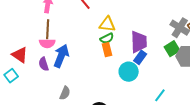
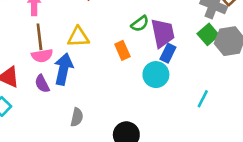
yellow triangle: (107, 24) -> (78, 37), moved
green semicircle: (107, 38) -> (140, 24), moved

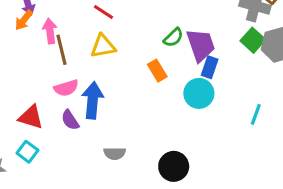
brown line: (39, 37) -> (62, 50), moved
yellow triangle: (78, 37) -> (103, 46), moved
gray semicircle: (77, 117) -> (115, 153), turned 84

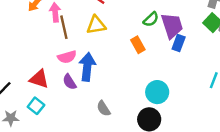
cyan circle: (199, 93) -> (157, 92), moved
gray semicircle: (115, 153) -> (104, 108), turned 56

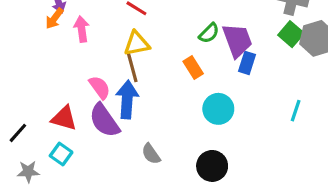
brown line: (64, 27) -> (132, 67), moved
pink semicircle: (67, 57) -> (100, 87), turned -108
purple semicircle: (70, 82) -> (104, 120), size x1.6
cyan circle: (157, 92) -> (218, 109), moved

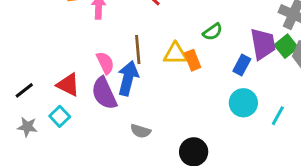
purple trapezoid: (237, 40) -> (263, 44), moved
yellow triangle: (137, 44) -> (175, 54), moved
cyan circle: (218, 109) -> (243, 103), moved
gray semicircle: (151, 154) -> (141, 131), turned -48

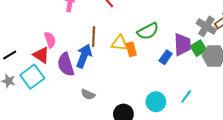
green semicircle: (213, 32) -> (148, 31), size x1.5
pink semicircle: (105, 63) -> (50, 40), moved
cyan circle: (243, 103) -> (156, 102), moved
cyan square: (60, 116) -> (32, 77), size x1.6

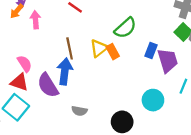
yellow triangle: (120, 43) -> (99, 48), turned -30
purple trapezoid: (182, 44) -> (168, 60), moved

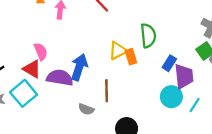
green semicircle: (125, 28) -> (148, 36), turned -65
brown line: (70, 48) -> (107, 91), moved
purple semicircle: (48, 85) -> (60, 78), turned 120
cyan circle: (153, 100) -> (171, 97), moved

